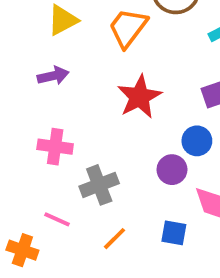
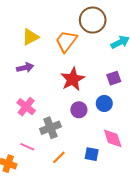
pink cross: (55, 147) -> (26, 107), turned 30
purple circle: (172, 170) -> (79, 110), moved

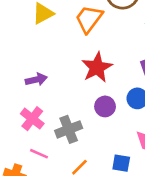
purple arrow: (25, 68) -> (36, 80), moved
pink cross: (26, 107) -> (32, 119), moved

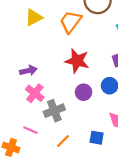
red star: (97, 67) -> (77, 61), turned -30
pink cross: (32, 119) -> (35, 93), moved

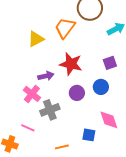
yellow triangle: (34, 17) -> (36, 39), moved
purple arrow: (28, 71) -> (46, 76), moved
orange line: (63, 141) -> (62, 147), moved, turned 32

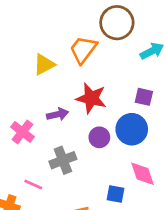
purple square: (110, 63) -> (144, 97), turned 32
blue circle: (101, 87) -> (132, 129), size x1.5
pink cross: (32, 94) -> (22, 132), moved

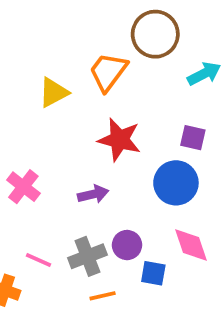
purple arrow: (58, 114) -> (93, 194), moved
purple circle: (99, 137) -> (127, 245), moved
gray cross: (63, 160) -> (87, 256), moved

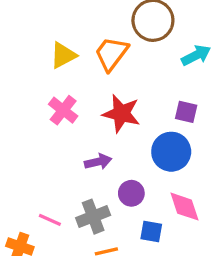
yellow triangle: (54, 93) -> (63, 55), moved
pink cross: (23, 187) -> (63, 110), moved
purple circle: (127, 245) -> (131, 193), moved

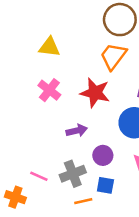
orange trapezoid: (111, 54) -> (113, 56), moved
yellow triangle: (63, 55) -> (49, 47), turned 35
blue square: (151, 232) -> (105, 185), moved

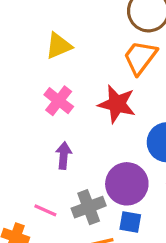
yellow triangle: (49, 47) -> (59, 46), turned -30
purple arrow: (77, 131) -> (64, 156), moved, turned -72
purple circle: (103, 155) -> (127, 184), size x1.6

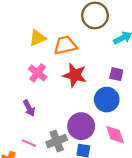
orange trapezoid: (140, 57) -> (65, 45), moved, turned 40
purple arrow: (64, 156) -> (29, 108), moved, turned 147

